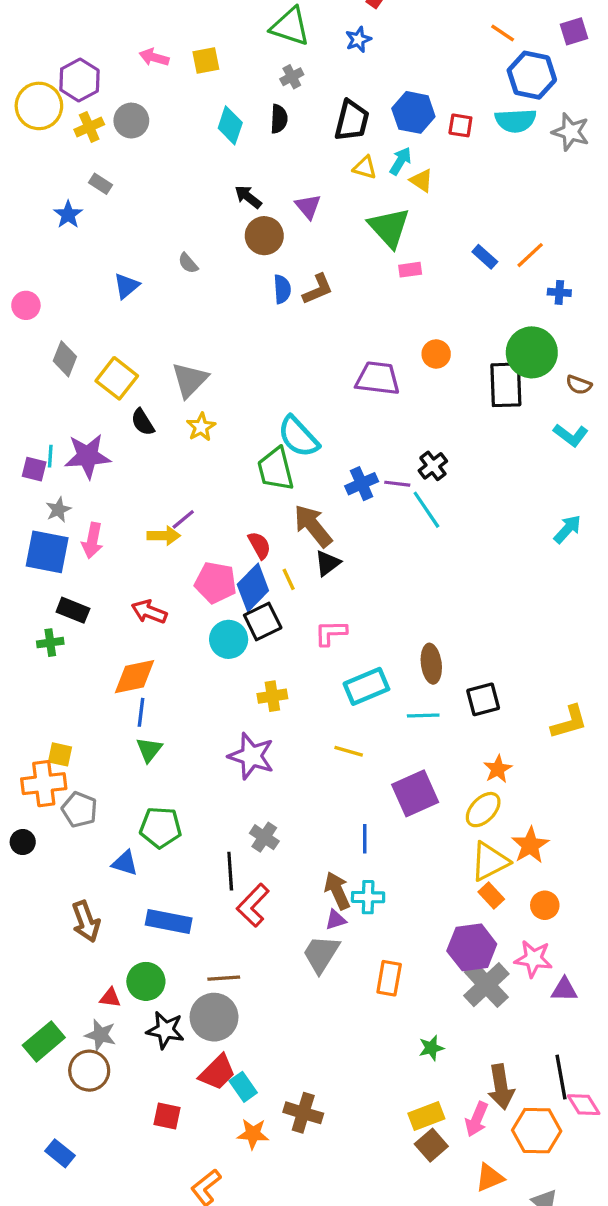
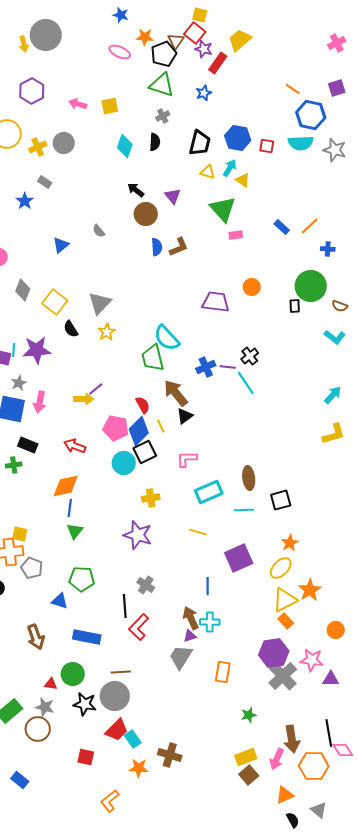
purple hexagon: (79, 80) -> (32, 91), moved
black rectangle: (506, 385) -> (295, 306), size x0.5
yellow L-shape: (569, 722) -> (334, 434), moved
orange circle: (545, 905) -> (336, 630), moved

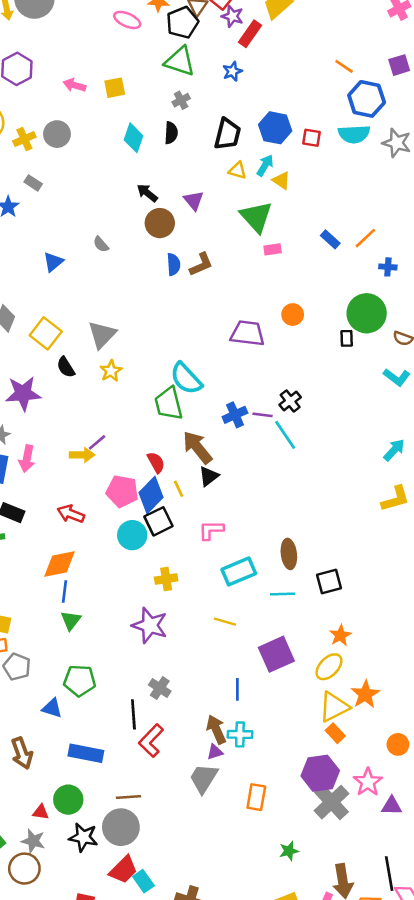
pink star: (312, 660) -> (368, 782), turned 30

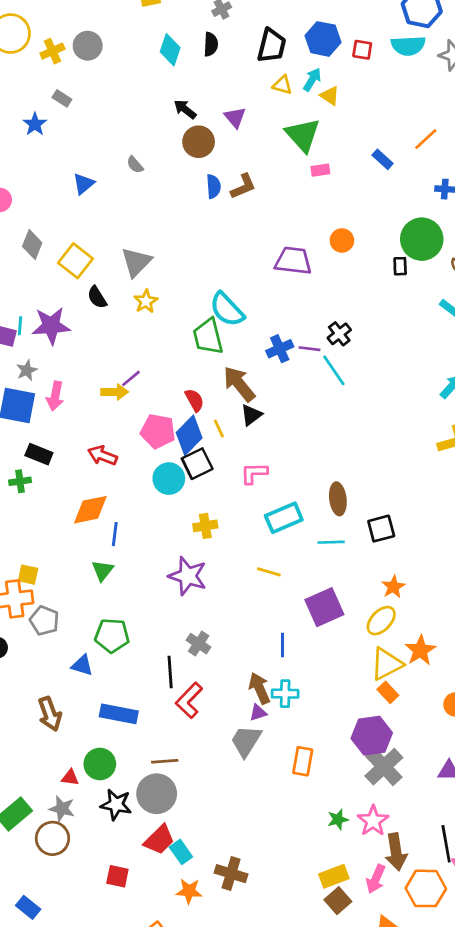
orange line: (365, 238) -> (426, 139), moved
blue line: (65, 592) -> (115, 534), moved
pink star: (368, 782) -> (373, 821), moved

